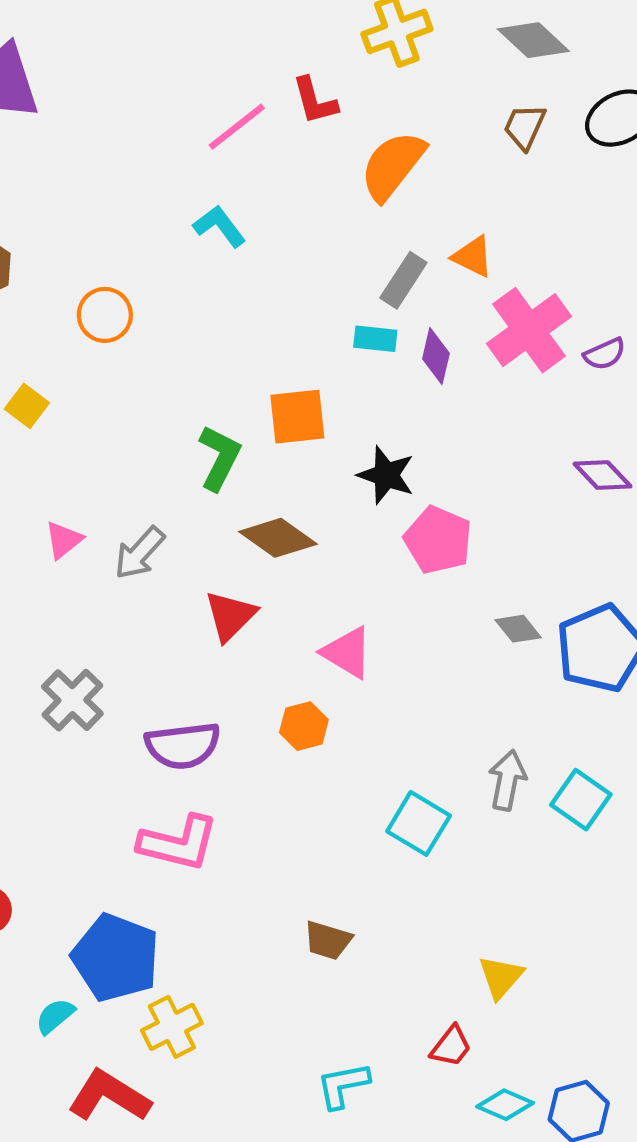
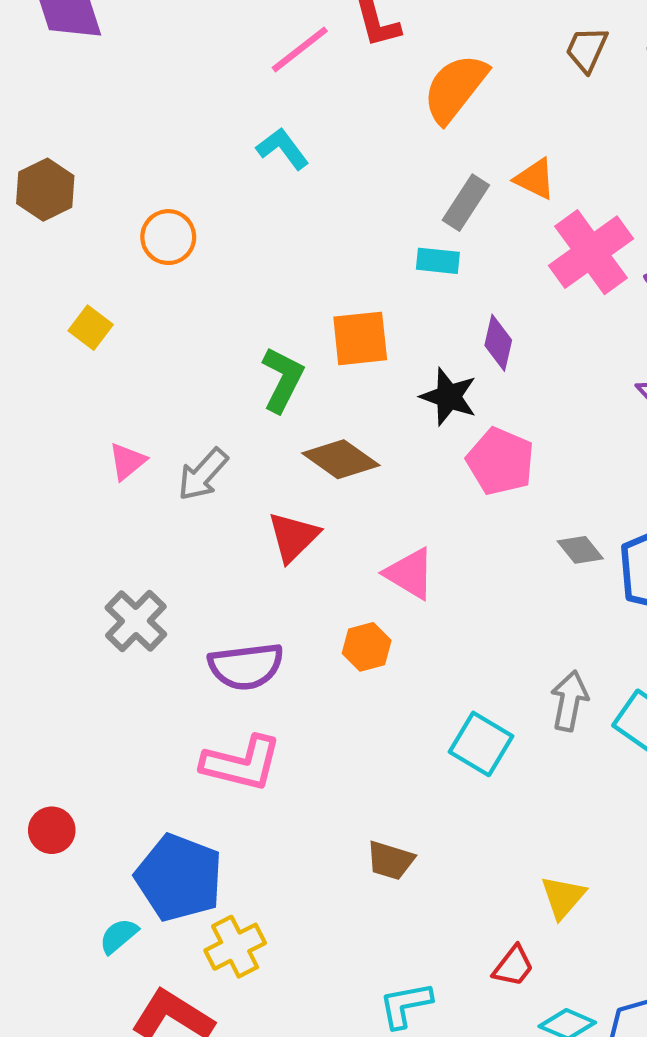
purple diamond: (436, 356) -> (498, 343), moved

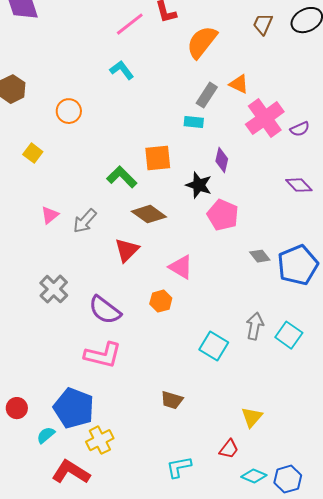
green L-shape: (283, 379) -> (122, 177), turned -72
purple semicircle: (246, 666) -> (105, 310), turned 44
red circle: (52, 830) -> (17, 408), moved

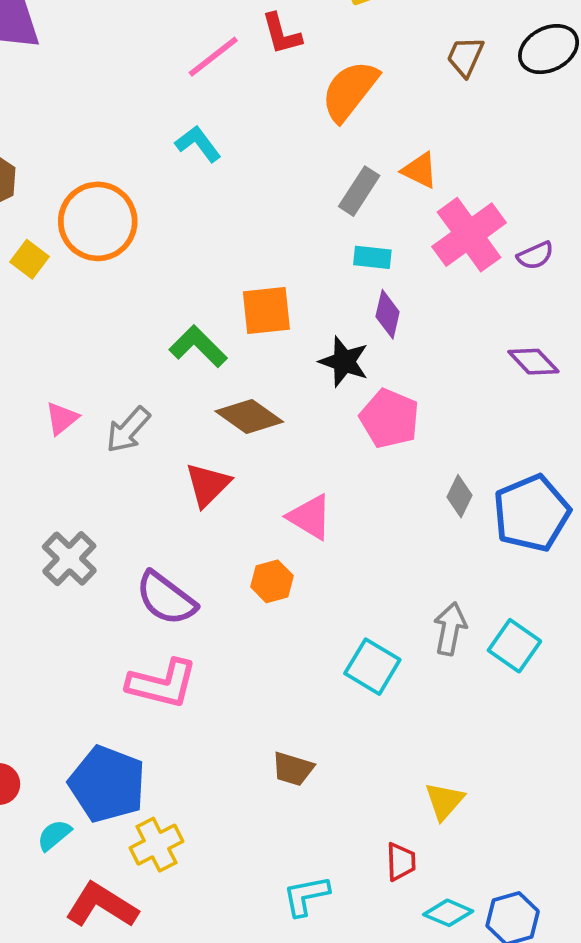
orange circle: (69, 111) -> (98, 221), size x1.6
cyan rectangle: (194, 122) -> (372, 257), moved
yellow square: (33, 153) -> (30, 259), moved
gray diamond: (260, 256) -> (460, 496), turned 65
red trapezoid: (229, 449) -> (401, 862), turned -40

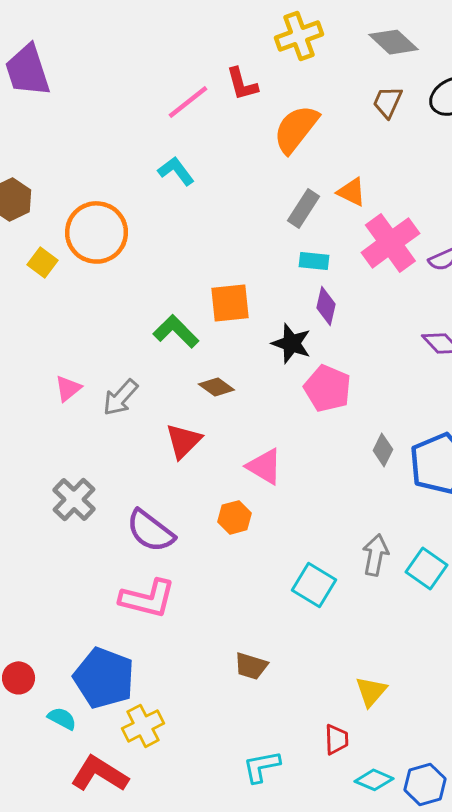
brown diamond: (249, 417) -> (216, 387), size x0.7
cyan semicircle: (54, 835) -> (62, 718), turned 68

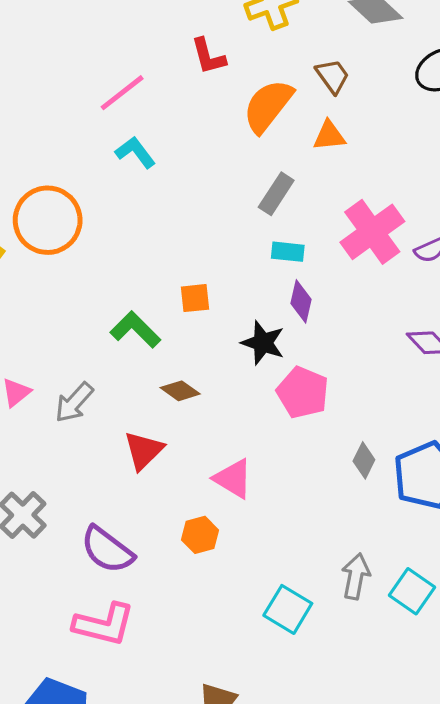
pink line: (188, 102) -> (122, 93), moved
brown trapezoid: (387, 102) -> (333, 76), moved, turned 120
orange triangle: (351, 192) -> (329, 136), moved, turned -32
orange square: (230, 303) -> (195, 298), size x0.7

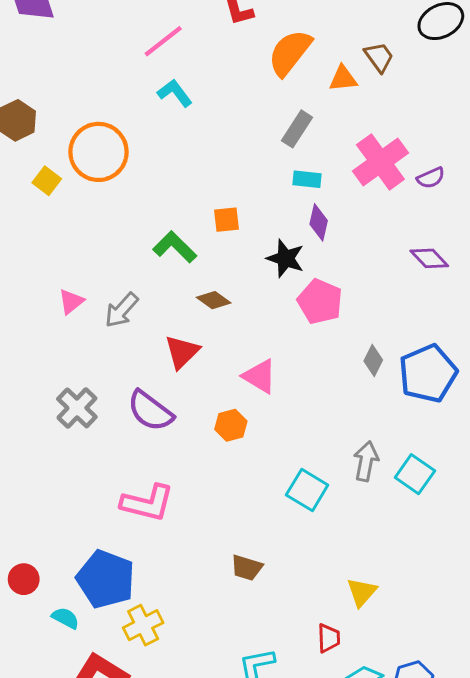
brown trapezoid: (333, 76) -> (379, 57), moved
purple semicircle: (107, 550) -> (150, 411), moved

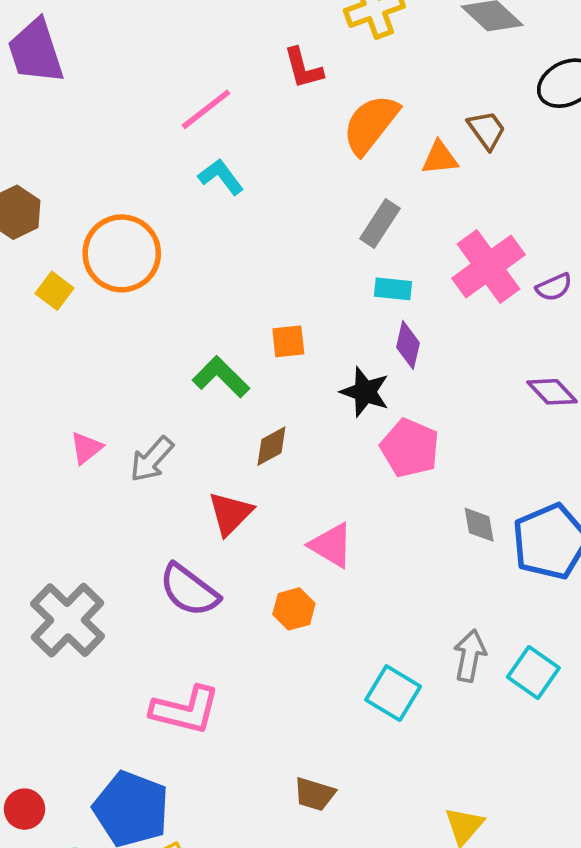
brown diamond: (214, 300) -> (271, 446), turned -64
gray diamond: (373, 361) -> (479, 525), turned -36
gray cross: (77, 408) -> (68, 620), moved, size x1.4

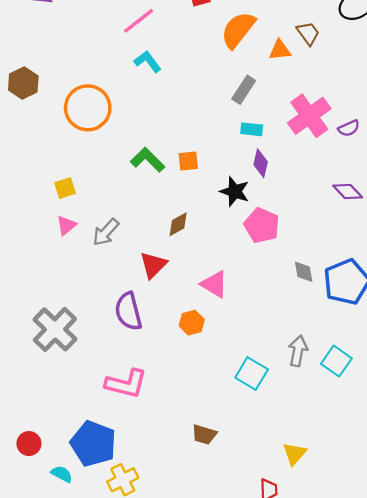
yellow square: (54, 291) -> (65, 188), moved, turned 35
green L-shape: (221, 377) -> (148, 160), moved
purple semicircle: (189, 590) -> (128, 311), turned 39

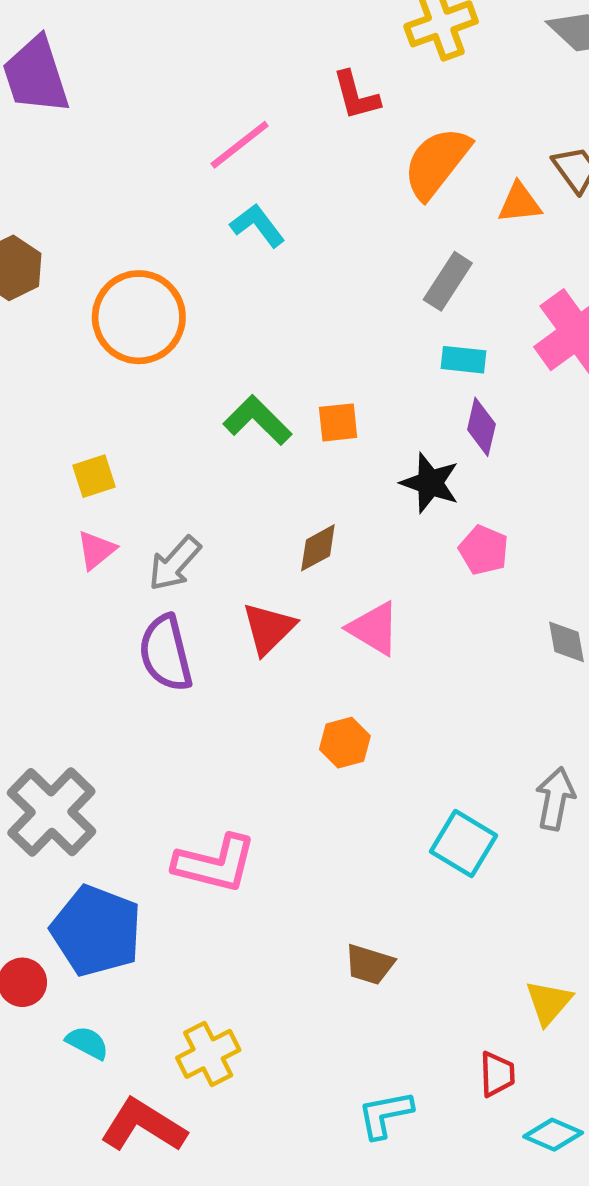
pink pentagon: (262, 225) -> (484, 550), size x0.7
pink triangle: (214, 284) -> (374, 628), moved
purple semicircle: (128, 311) -> (166, 653), moved
gray cross: (55, 329) -> (51, 812), moved
blue pentagon: (93, 444) -> (96, 931), moved

